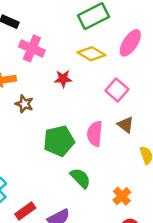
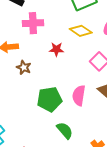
pink cross: (32, 48) -> (33, 23), turned -30

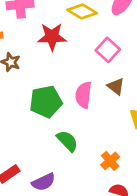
red star: (56, 49) -> (52, 37), size x1.5

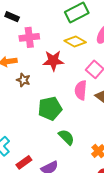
pink semicircle: (84, 95) -> (81, 90), moved

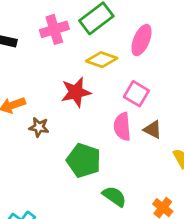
pink cross: (29, 37) -> (54, 29), moved
green pentagon: (50, 108) -> (84, 160), turned -30

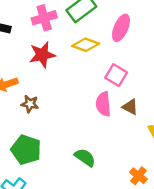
red star: (76, 92) -> (42, 55), moved
green pentagon: (84, 160) -> (26, 150), moved
green semicircle: (114, 196) -> (85, 157), moved

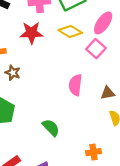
pink square: (116, 75) -> (96, 49), moved
brown triangle: (130, 107) -> (108, 93), moved, turned -48
orange cross: (138, 176) -> (93, 152), turned 32

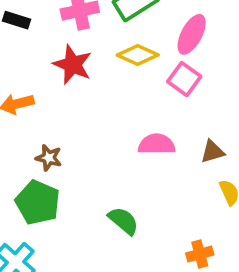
red star: (31, 33) -> (73, 65), turned 30
brown star: (13, 73) -> (49, 158), moved
pink semicircle: (75, 85) -> (157, 144), turned 90

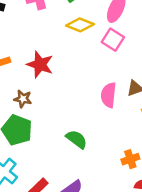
red star: (73, 65) -> (40, 64), moved
pink semicircle: (157, 144) -> (109, 95), moved, turned -80

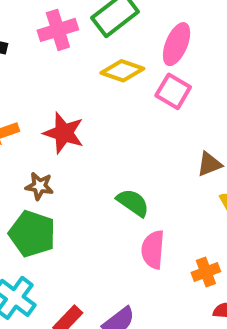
pink semicircle: (109, 95) -> (153, 250), moved
green semicircle: (77, 139) -> (133, 203), moved

